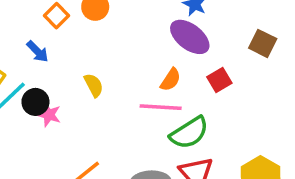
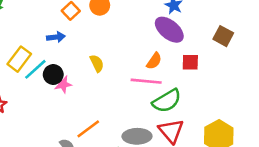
blue arrow: (38, 51) -> (56, 37), turned -54
red square: (219, 80) -> (190, 62), turned 30
pink star: (49, 115) -> (63, 84), turned -30

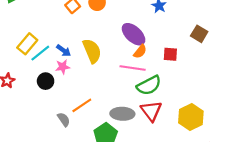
purple ellipse: (169, 30) -> (134, 34), moved
blue arrow: (56, 37) -> (64, 51), moved, turned 40
yellow semicircle: (97, 63) -> (92, 51), size x1.6
black circle: (53, 75) -> (46, 81), moved

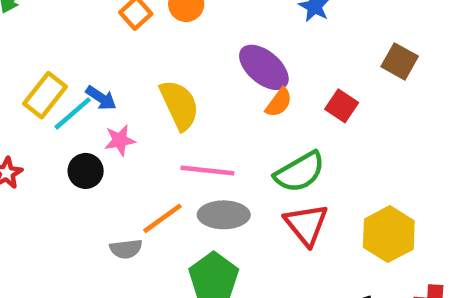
blue arrow: (64, 51) -> (101, 98), moved
red square: (170, 54) -> (342, 106), turned 32
pink line: (133, 68) -> (207, 171), moved
gray ellipse: (122, 114) -> (224, 215), moved
gray semicircle: (64, 119) -> (126, 249), turned 120

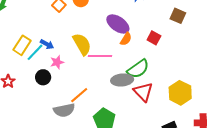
pink line: (207, 171) -> (100, 56), moved
gray ellipse: (224, 215) -> (122, 80), moved
gray semicircle: (126, 249) -> (64, 110), size x1.5

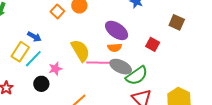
orange semicircle: (126, 39) -> (115, 48), moved, turned 56
blue arrow: (47, 44) -> (34, 37), moved
gray ellipse: (122, 80) -> (121, 67), moved, turned 30

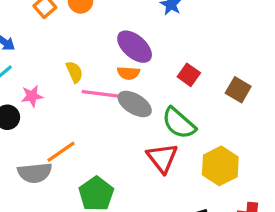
brown square: (177, 22) -> (238, 90), moved
yellow semicircle: (80, 51) -> (74, 72), size x0.6
green semicircle: (137, 76) -> (179, 123), moved, turned 70

